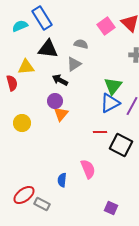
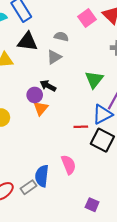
black arrow: (60, 80) -> (48, 86), moved
blue triangle: (110, 103) -> (102, 114), moved
blue semicircle: (62, 180) -> (42, 176), size x1.5
gray rectangle: (42, 204) -> (29, 187), moved, turned -63

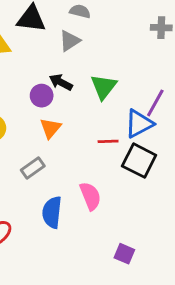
green triangle: (94, 80) -> (104, 87), moved
orange triangle: (41, 108) -> (50, 128), moved
gray rectangle: (29, 187) -> (33, 168), moved

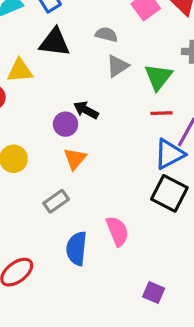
gray triangle: (70, 41) -> (117, 66), moved
green triangle: (104, 87) -> (158, 77), moved
red line: (108, 141) -> (162, 113), moved

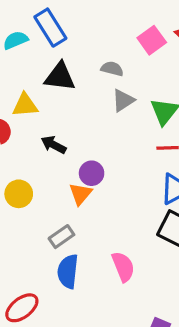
black arrow: (86, 110) -> (54, 145), moved
purple circle: (66, 124) -> (92, 173), moved
blue semicircle: (77, 248) -> (68, 271), moved

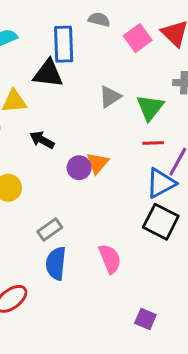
blue rectangle: (50, 28) -> (64, 44), moved, turned 30
gray semicircle: (112, 69) -> (99, 20), moved
orange triangle: (80, 194) -> (98, 163), moved

